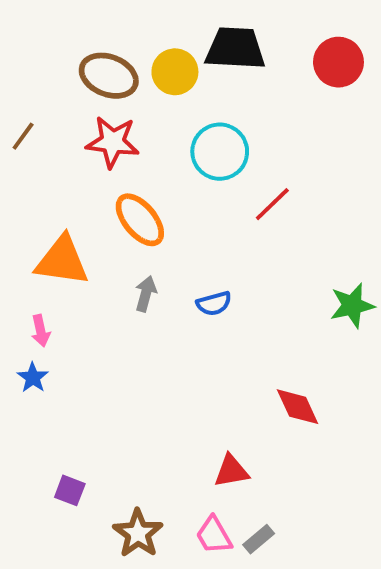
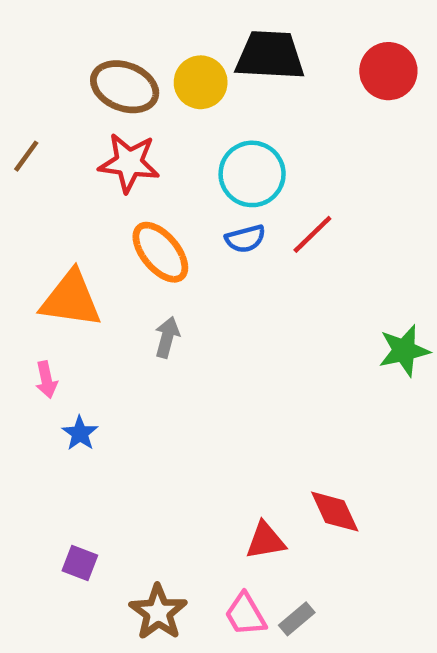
blue semicircle: (214, 304) -> (245, 239), moved
blue star: (33, 378) -> (80, 433), moved
red diamond: (298, 407) -> (335, 512), moved

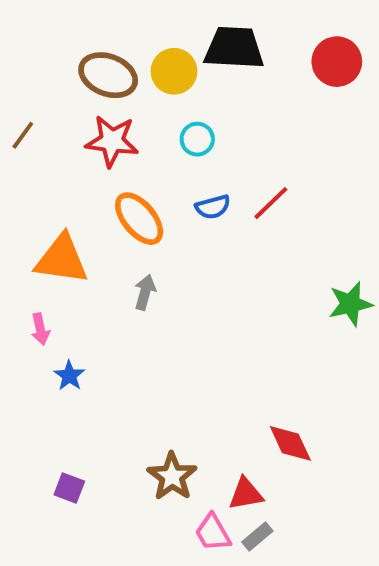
cyan circle: (252, 174) -> (197, 139), moved, size x0.6
red triangle: (265, 541) -> (246, 494), moved
brown star: (158, 612) -> (172, 476), moved

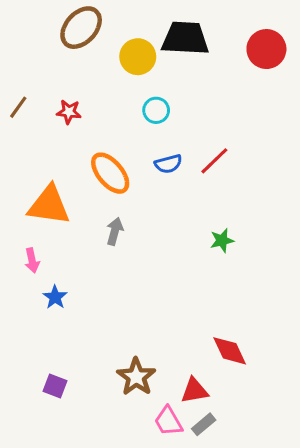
brown ellipse: (108, 75) -> (81, 28), moved, turned -69
red star: (112, 141) -> (69, 112), moved, size x0.6
green star: (350, 304) -> (222, 240), moved, size x0.7

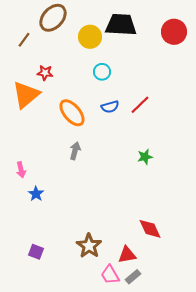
brown line: (18, 107) -> (24, 40), moved
orange triangle: (49, 205) -> (26, 95), moved, turned -48

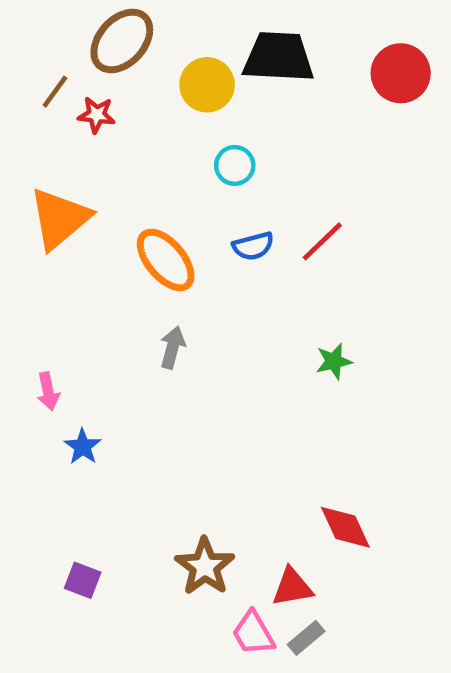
red star: (45, 73) -> (96, 115), moved

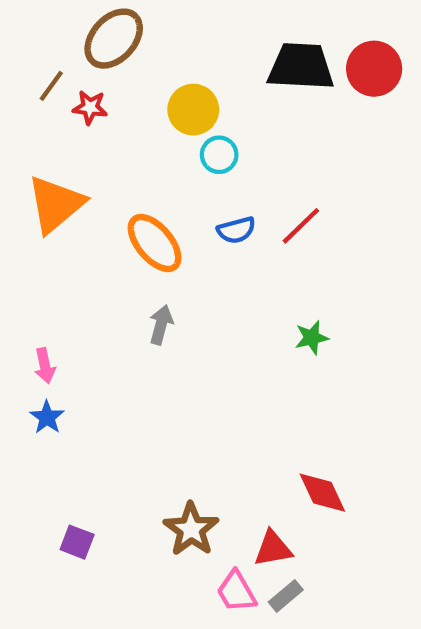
black trapezoid: (279, 57) -> (301, 67), moved
yellow circle: (207, 85) -> (193, 110), moved
blue star: (83, 447) -> (47, 417), moved

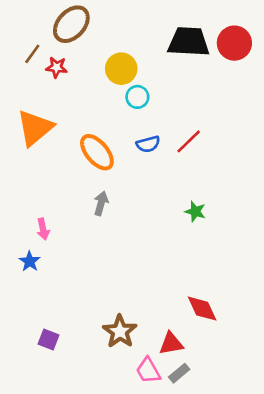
green star: (312, 338) -> (195, 212), turned 30
pink arrow: (45, 366) -> (43, 229), moved

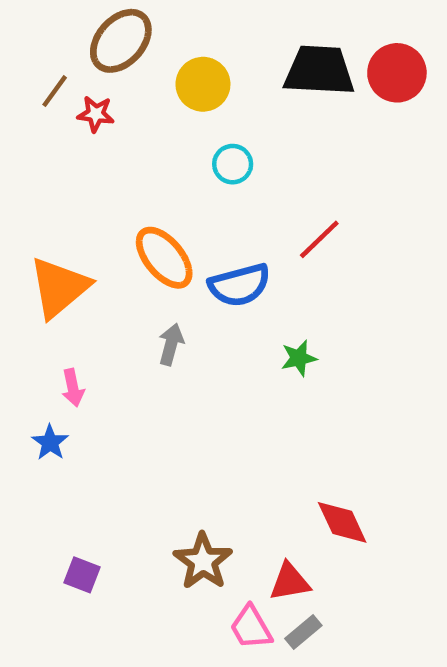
yellow circle: (121, 69) -> (203, 84), moved
orange triangle: (35, 128) -> (59, 287), moved
blue semicircle: (148, 144) -> (239, 285), moved, size x1.5
green star: (195, 212) -> (299, 358), moved, turned -30

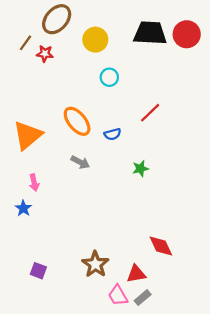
blue semicircle: (239, 285) -> (113, 134), size x0.6
gray arrow: (171, 344) -> (80, 162), turned 102

